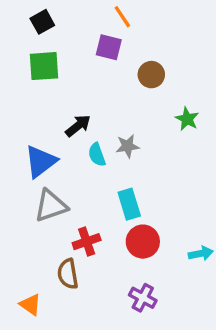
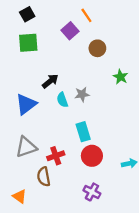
orange line: (122, 17) -> (86, 15), moved
purple square: (109, 47) -> (70, 31), turned 35
gray triangle: (51, 206) -> (26, 147), moved

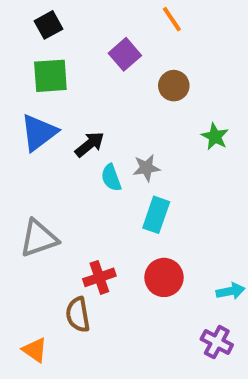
orange line: (86, 15) -> (172, 19), moved
blue triangle: (26, 104) -> (39, 133), moved
cyan rectangle: (83, 132) -> (156, 215), moved, turned 36
gray triangle: (26, 147) -> (39, 238), moved
purple cross: (92, 192) -> (217, 342), moved

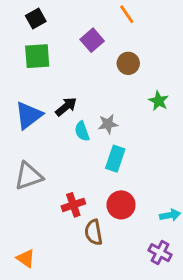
blue triangle: (39, 133) -> (29, 115), moved
brown semicircle: (78, 315) -> (94, 232), moved

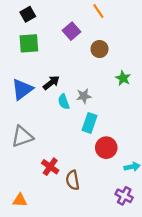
red cross: (73, 205) -> (50, 167), moved, turned -36
red circle: (121, 205) -> (106, 148), moved
orange triangle: (26, 258) -> (20, 200), turned -32

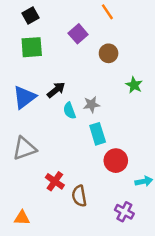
cyan rectangle: (89, 123) -> (98, 134), turned -36
purple cross: (124, 196) -> (124, 212), moved

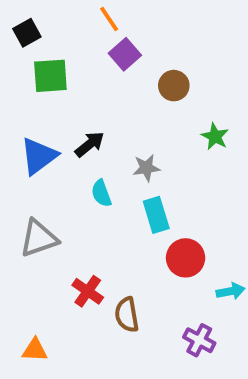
orange line: (107, 12) -> (109, 19), moved
black square: (30, 16) -> (27, 33), moved
cyan semicircle: (69, 111) -> (101, 193), moved

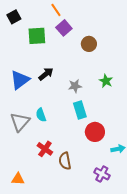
green square: (50, 76) -> (37, 36), moved
green star: (215, 136) -> (106, 81), moved
cyan semicircle: (101, 193) -> (41, 115), moved
gray triangle: (39, 238) -> (20, 122), turned -30

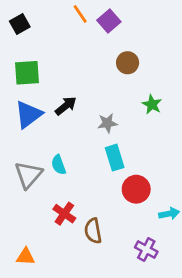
purple square: (64, 28) -> (109, 21), moved
green square: (37, 36) -> (27, 73), moved
green star: (106, 81) -> (152, 104), moved

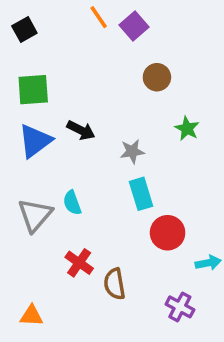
black arrow: (66, 106) -> (81, 130), turned 65

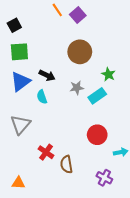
black square: (24, 30) -> (14, 25), moved
brown circle: (157, 77) -> (80, 52), moved, size x1.5
cyan rectangle: (141, 194) -> (97, 96), moved, turned 72
cyan semicircle: (72, 203) -> (42, 97), moved

